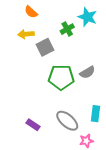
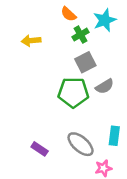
orange semicircle: (31, 12) -> (68, 14), moved
cyan star: (87, 17) -> (105, 20), turned 30
gray square: (45, 47) -> (85, 62), moved

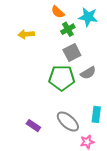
cyan star: (105, 20) -> (88, 17), turned 30

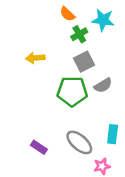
yellow arrow: (26, 34) -> (35, 58), moved

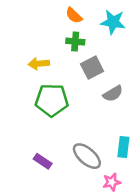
green cross: (79, 34) -> (75, 42), moved, turned 35
green pentagon: (72, 91) -> (52, 100), moved

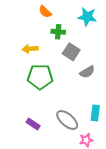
orange semicircle: (74, 15) -> (45, 12), moved
gray square: (92, 68) -> (71, 52), turned -30

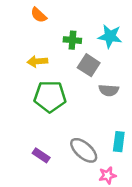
orange semicircle: (45, 12) -> (39, 15), moved
cyan star: (87, 17) -> (110, 36), moved
gray semicircle: (87, 72) -> (109, 90), turned 35

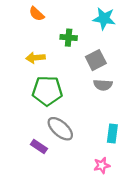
cyan star: (110, 36) -> (104, 19), moved
gray square: (89, 65) -> (96, 60), moved, turned 30
gray ellipse: (84, 150) -> (60, 129), moved

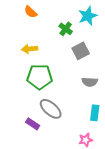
cyan star: (104, 19) -> (88, 16), turned -30
green cross: (69, 38) -> (66, 29), moved, turned 32
gray semicircle: (103, 85) -> (90, 82), moved

